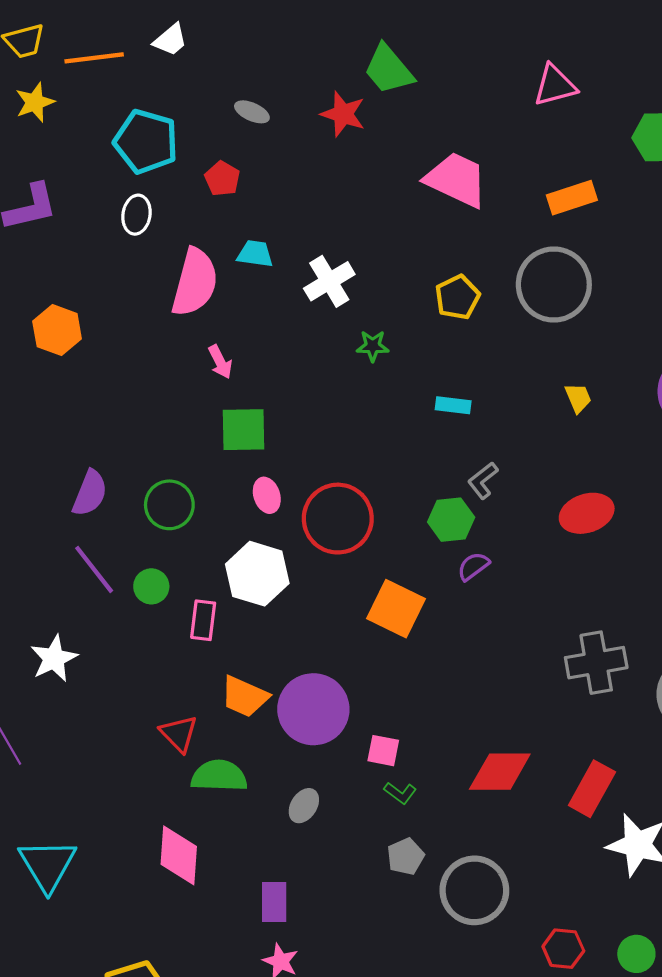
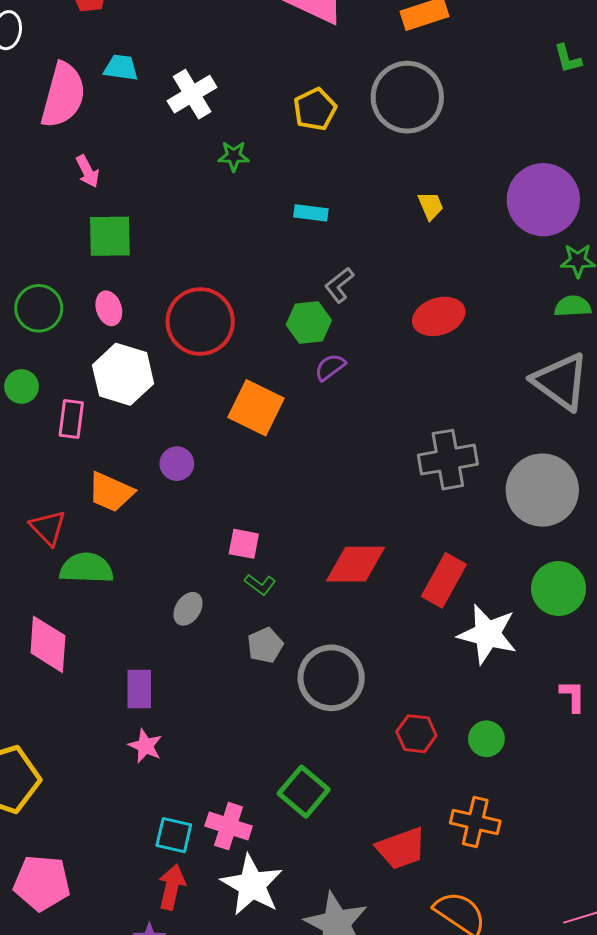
pink ellipse: (267, 495) -> (109, 308), moved
purple circle: (313, 709) -> (177, 464), moved, size x0.5
gray ellipse: (304, 806) -> (188, 609), moved

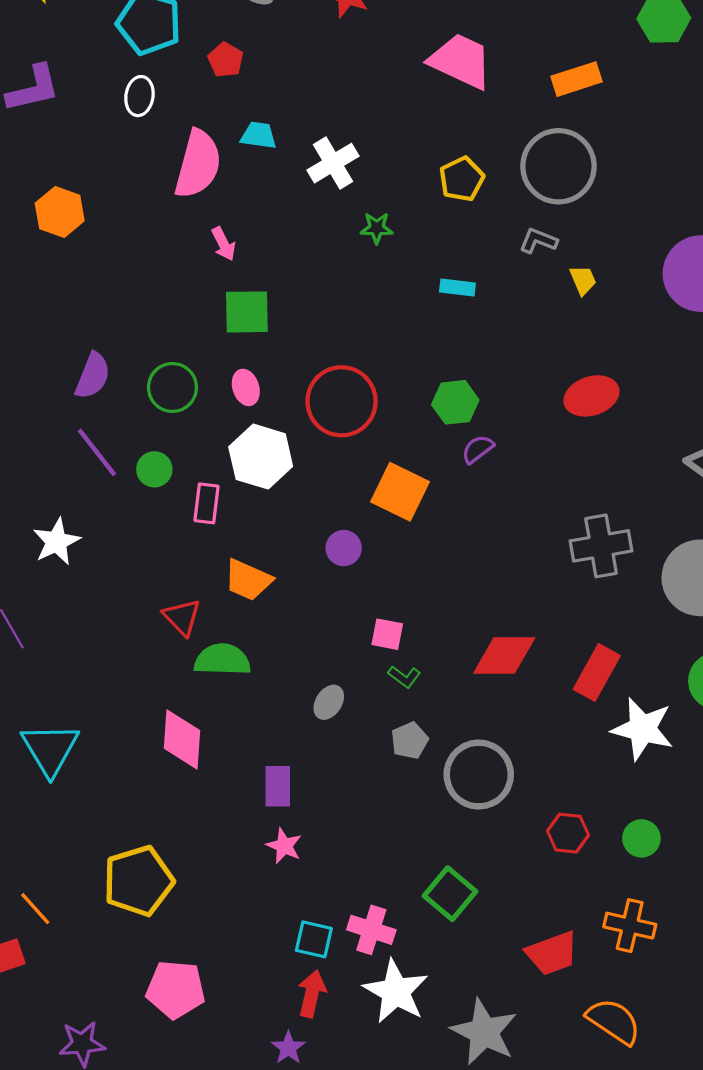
gray L-shape: (339, 285) -> (538, 241), moved, turned 60
purple circle: (177, 464) -> (344, 548), moved

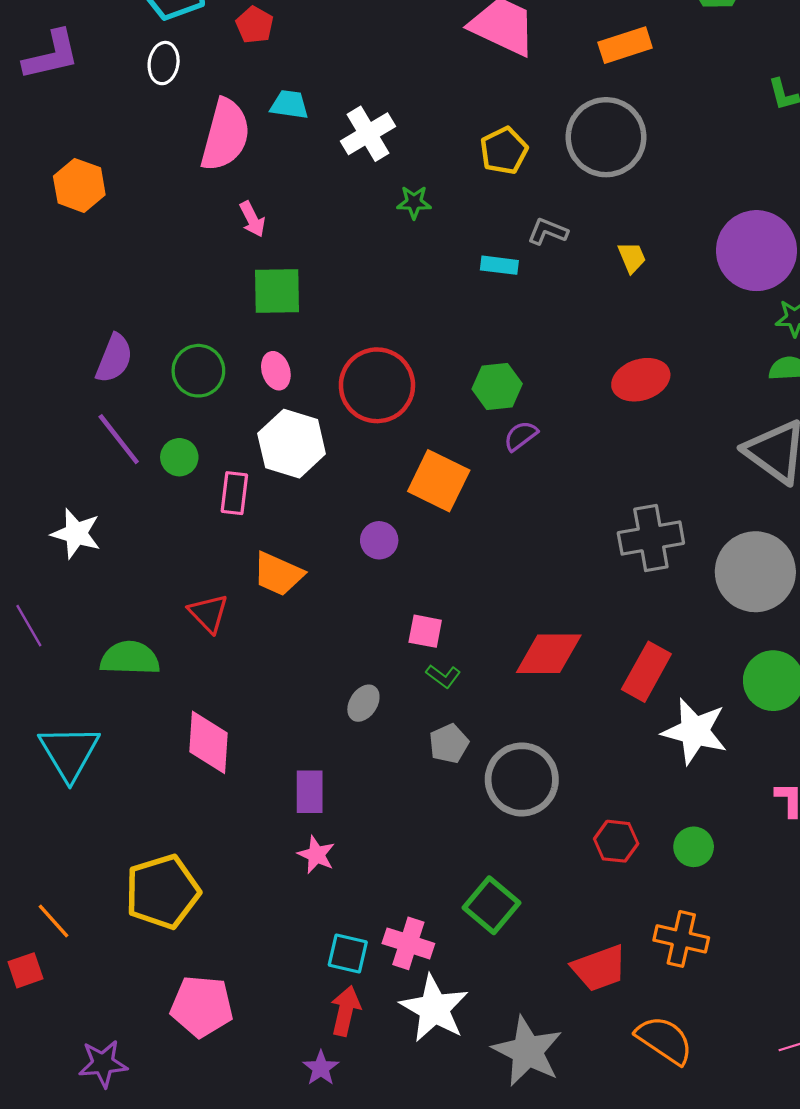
gray L-shape: (538, 241) -> (548, 231), moved
white star: (57, 542) -> (76, 534), turned -30
green semicircle: (222, 660) -> (130, 658), moved

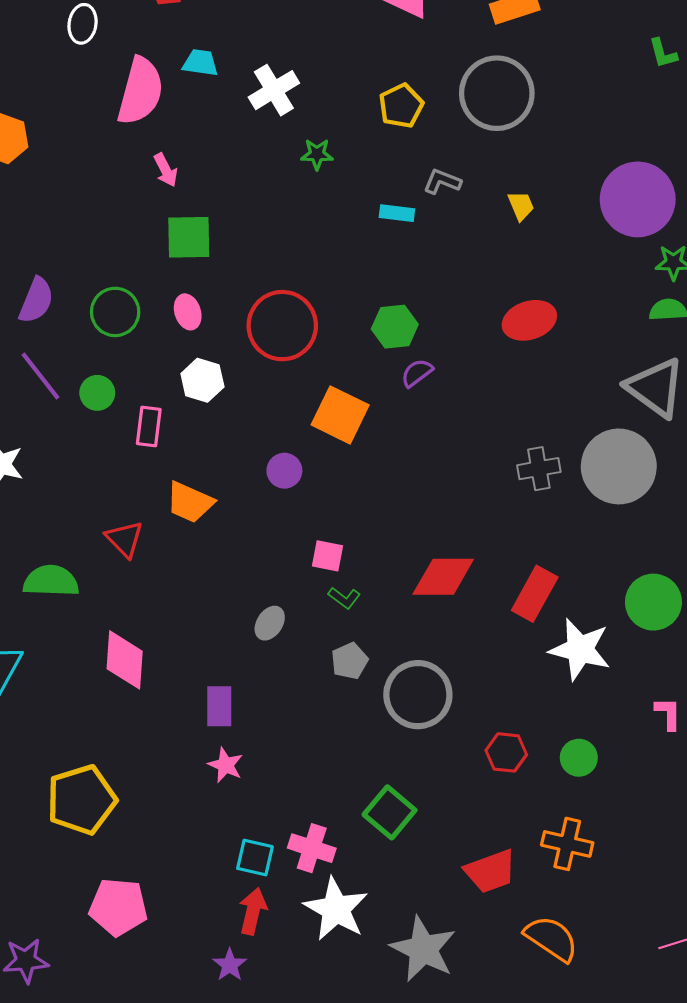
white hexagon: (292, 444) -> (202, 380), size x0.7
gray cross: (651, 538) -> (539, 469), size x0.7
gray circle: (755, 572) -> (619, 466), moved

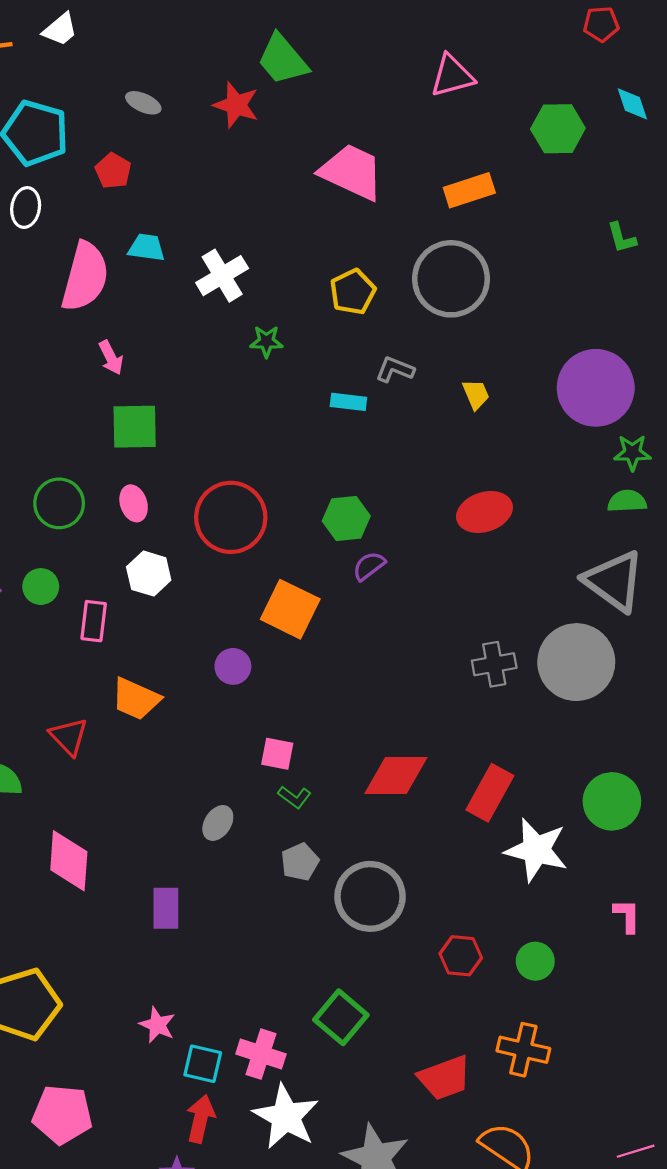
pink star: (226, 765) -> (157, 1025), moved

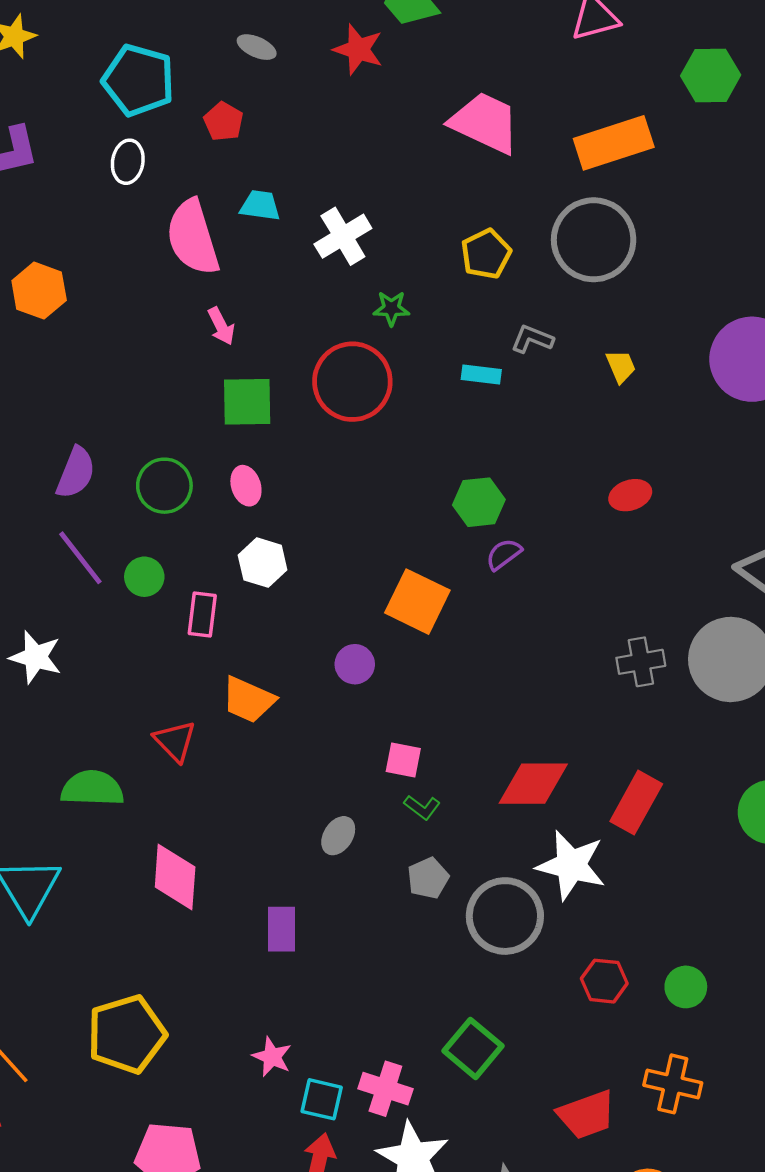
orange rectangle: (469, 190) -> (614, 143), size x1.4
pink semicircle: (85, 277) -> (193, 237), turned 148
red ellipse: (484, 512) -> (630, 495), size x0.7
red circle: (231, 517) -> (352, 382), moved
white star: (536, 850) -> (571, 865), moved

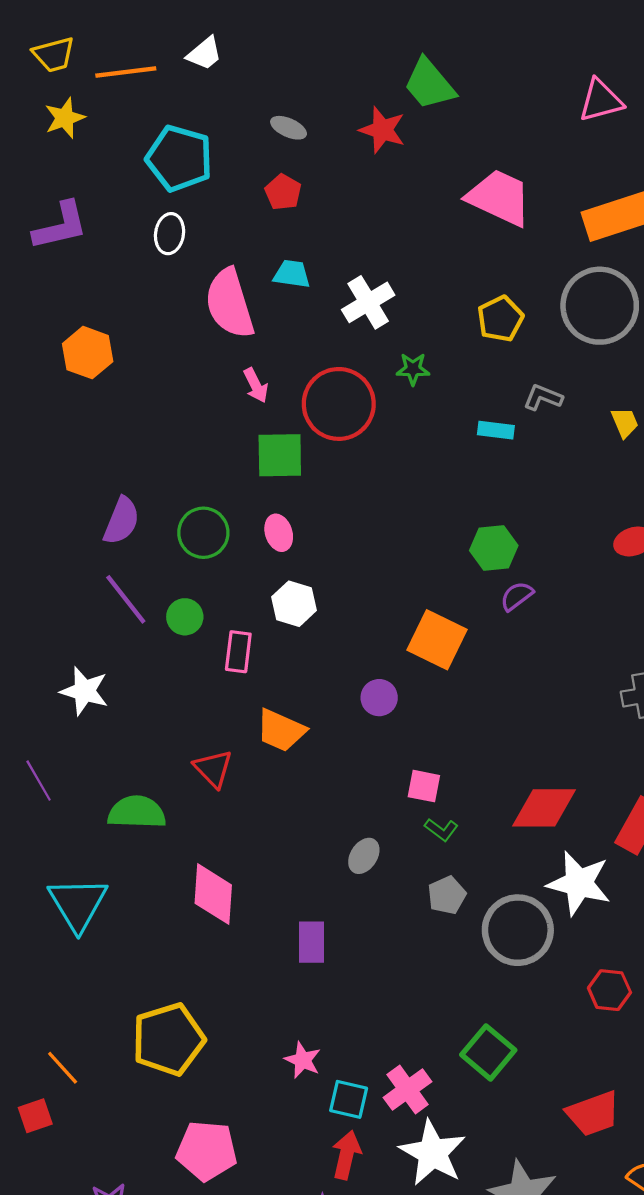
red pentagon: (224, 122) -> (283, 192), moved
red circle: (352, 382) -> (339, 404), moved
pink cross: (385, 1089) -> (408, 1090), turned 36

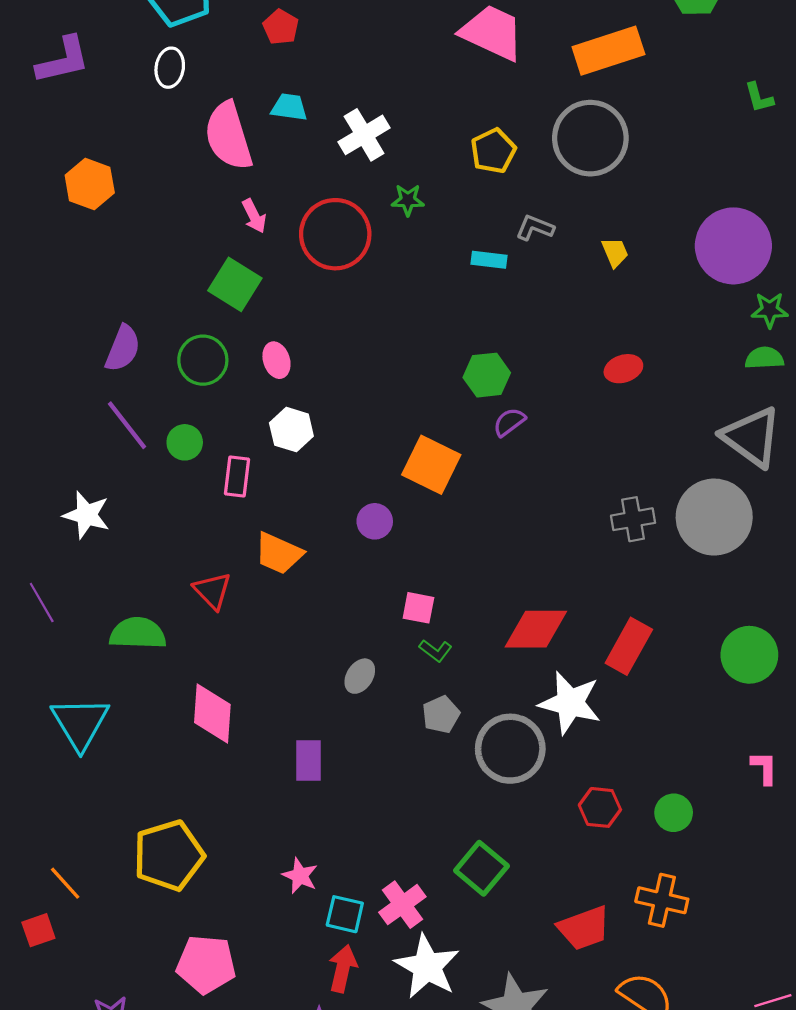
green square: (280, 455) -> (235, 284), moved, turned 33

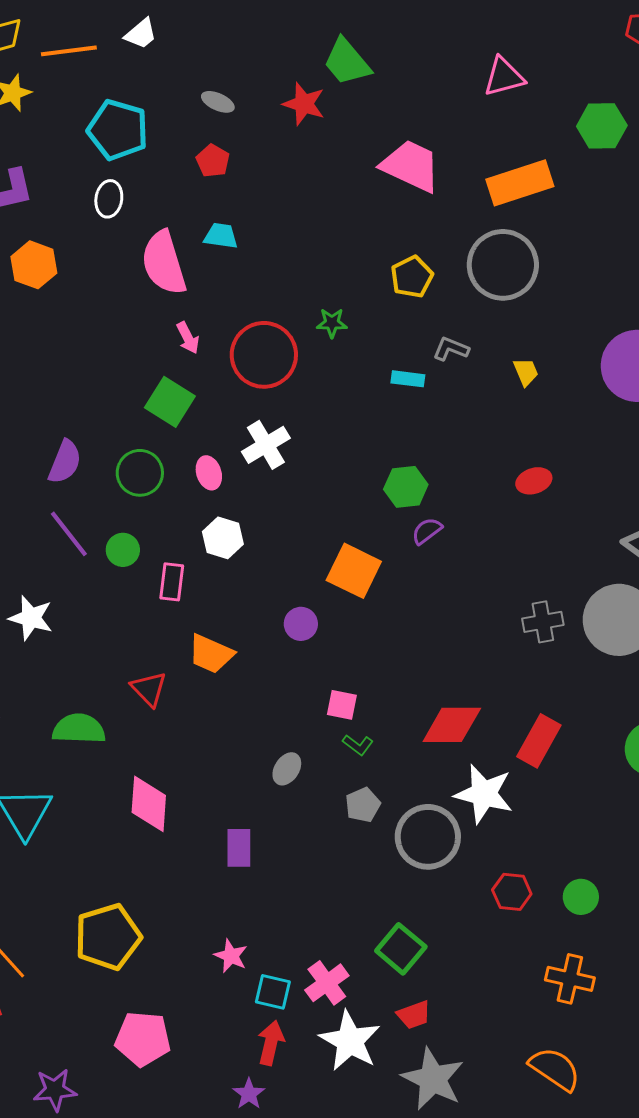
white cross: (364, 135) -> (266, 445), moved
orange hexagon: (90, 184) -> (34, 265), moved
red trapezoid: (584, 928) -> (414, 1015), moved, size x0.7

